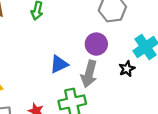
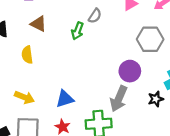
blue triangle: (59, 64) -> (65, 99), moved

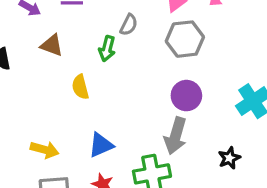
gray hexagon: (150, 39) -> (185, 39), moved
yellow semicircle: (27, 55) -> (80, 87), moved
black star: (156, 99) -> (229, 158), moved

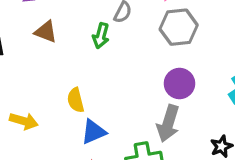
yellow semicircle: (80, 87) -> (76, 100), moved
yellow arrow: (45, 150) -> (24, 121), moved

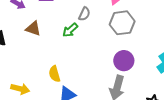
green arrow: (101, 36) -> (70, 30), turned 35

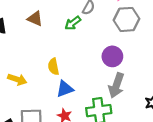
purple circle: (124, 61) -> (112, 56), moved

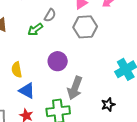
purple circle: (112, 56) -> (58, 61), moved
blue triangle: (65, 89) -> (27, 91), turned 48

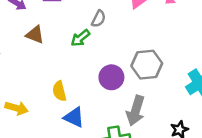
gray hexagon: (85, 27) -> (147, 65), moved

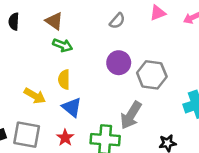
green arrow: (80, 38) -> (63, 45), moved, turned -132
purple circle: (111, 77) -> (119, 63), moved
yellow arrow: (17, 108) -> (35, 96), moved

